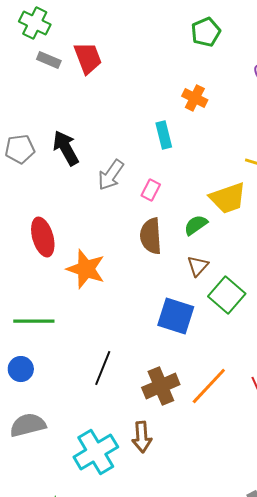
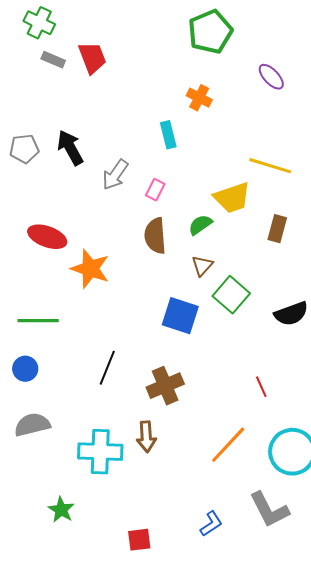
green pentagon: (206, 32) -> (210, 32), size x1.5
red ellipse: (43, 237) -> (47, 237), turned -54
orange line: (209, 386) -> (228, 445), moved
cyan cross: (96, 452) -> (100, 452), turned 33

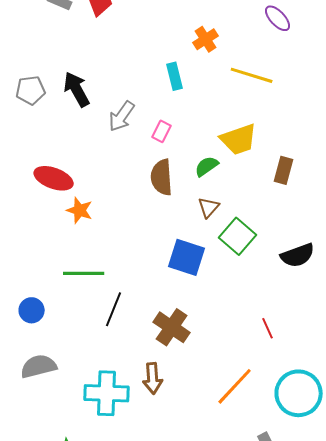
orange cross: (199, 98) -> (206, 39), turned 30
yellow line: (270, 166) -> (252, 75), moved
orange star: (90, 269) -> (80, 210), moved, size x0.7
green line: (38, 321) -> (84, 273), moved
brown cross: (165, 386) -> (172, 327), turned -33

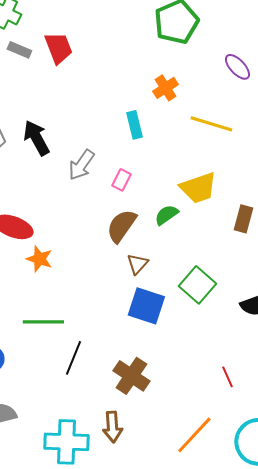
brown semicircle: (162, 177) -> (121, 226), turned 39
brown triangle: (209, 207) -> (137, 264), moved

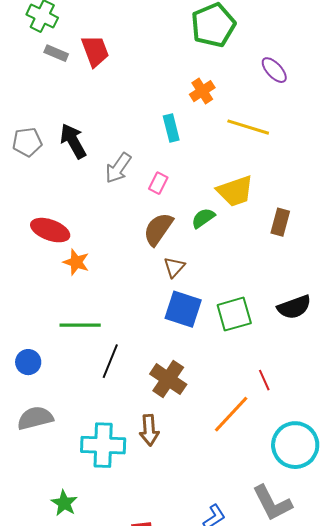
green square: (197, 285) -> (234, 314), moved, turned 33
orange line: (194, 435) -> (231, 414), moved

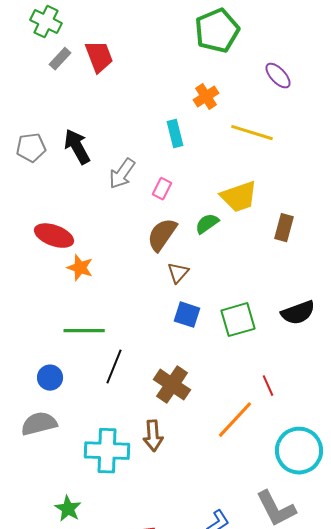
gray rectangle: (56, 53) -> (60, 59), turned -70
blue square: (183, 309) -> (187, 315), size x0.7
blue circle: (28, 362) -> (50, 378), moved

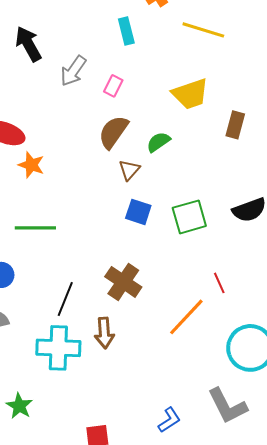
green semicircle: (207, 224) -> (158, 142), moved
black line: (114, 367) -> (65, 299), moved

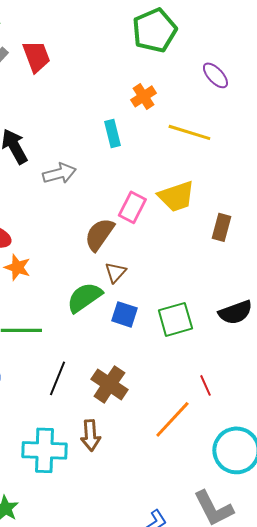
gray arrow: (73, 71) -> (59, 173), turned -140
pink rectangle: (113, 86) -> (132, 207), moved, size x1.4
green semicircle: (158, 142) -> (84, 297), moved, size x1.5
black line: (65, 299) -> (57, 378), moved

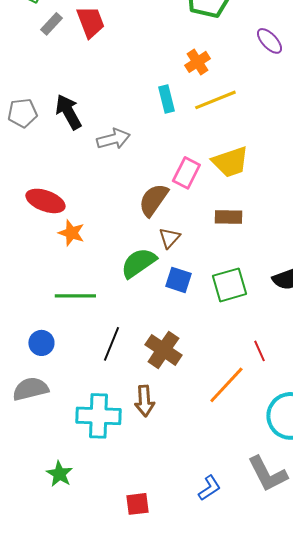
yellow line: (189, 132) -> (215, 100), moved, turned -39
brown rectangle: (221, 227) -> (228, 217), moved, turned 76

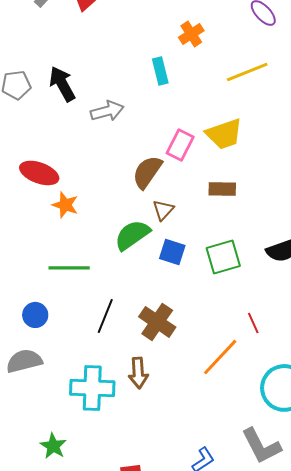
yellow line: (215, 100) -> (247, 72), moved

